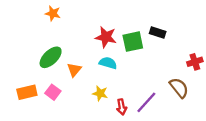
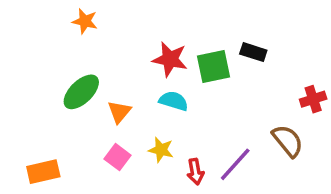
orange rectangle: (27, 92) -> (43, 172), moved
pink square: (53, 92) -> (117, 157), moved

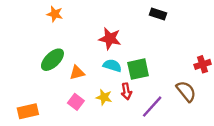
black rectangle: (253, 52) -> (158, 14), moved
green square: (213, 67) -> (138, 69), moved
orange triangle: (119, 112) -> (77, 73), turned 35
red arrow: (195, 172) -> (126, 91), moved

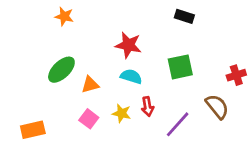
green square: (138, 69) -> (180, 67), moved

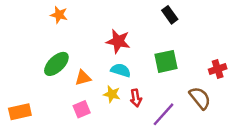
black rectangle: (184, 16) -> (170, 15), turned 36
yellow star: (122, 113) -> (112, 94), moved
pink square: (89, 119) -> (82, 109), turned 30
orange rectangle: (33, 130) -> (20, 112), moved

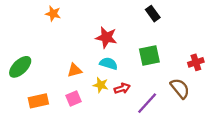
green ellipse: (56, 64) -> (20, 67), moved
red arrow: (136, 98) -> (122, 88), turned -98
orange rectangle: (20, 112) -> (38, 101), moved

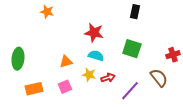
black rectangle: (153, 14) -> (135, 12), turned 48
green square: (149, 56) -> (132, 49), turned 30
green ellipse: (20, 67) -> (18, 59), turned -40

